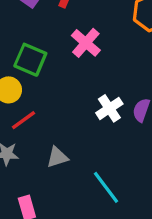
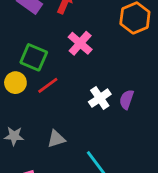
red line: (24, 120) -> (48, 85), moved

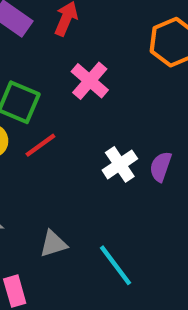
gray triangle: (56, 139) -> (53, 244), moved

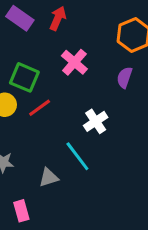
purple semicircle: (161, 167) -> (124, 77), moved
cyan line: (116, 265) -> (77, 156), moved

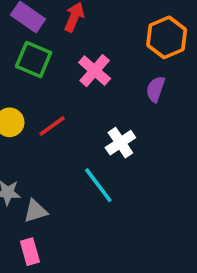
green square: (24, 77) -> (34, 60), moved
gray triangle: (49, 177) -> (35, 211), moved

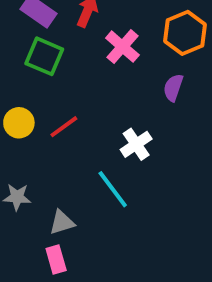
pink cross: (95, 71) -> (122, 47), moved
gray triangle: (35, 211) -> (62, 222), moved
pink rectangle: (30, 252) -> (56, 260), moved

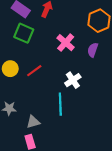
pink cross: (122, 47) -> (66, 43), moved
cyan line: (113, 189) -> (60, 104), turned 35

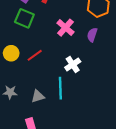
gray triangle: (33, 122) -> (38, 96), moved

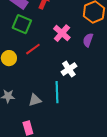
red line: (35, 55) -> (33, 49), moved

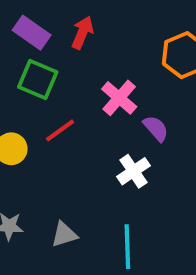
purple semicircle: (88, 40) -> (156, 128), moved, turned 120
cyan line: (57, 92) -> (127, 247), moved

